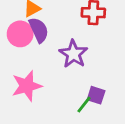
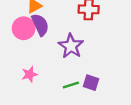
pink star: (27, 86) -> (30, 74), size x0.6
green line: (84, 105) -> (71, 85), moved, turned 35

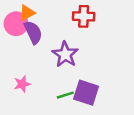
pink circle: (24, 28) -> (16, 24), moved
purple square: (91, 83) -> (86, 93), size x1.5

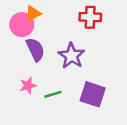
purple semicircle: (33, 32) -> (35, 49), moved
green line: (65, 95) -> (53, 94), moved

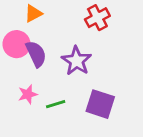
red cross: (90, 17) -> (97, 18), turned -30
pink circle: (22, 25) -> (17, 44), moved

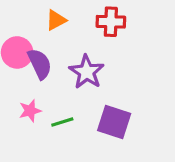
orange triangle: (33, 13) -> (56, 20), moved
red cross: (97, 18) -> (111, 22), turned 30

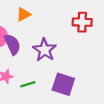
red cross: (111, 22) -> (82, 22), moved

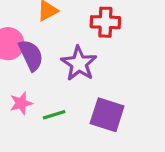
red cross: (82, 22) -> (105, 22), moved

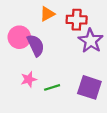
red cross: (105, 22) -> (77, 20), moved
purple star: (79, 64) -> (91, 41), moved

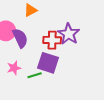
red cross: (77, 20) -> (52, 40), moved
purple square: (89, 87) -> (48, 63), moved

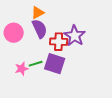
purple semicircle: (20, 38) -> (40, 29), moved
green line: (35, 75) -> (36, 64), moved

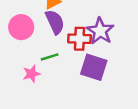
green line: (36, 64) -> (50, 57), moved
purple square: (55, 64) -> (94, 67), moved

